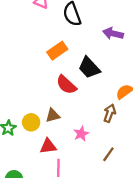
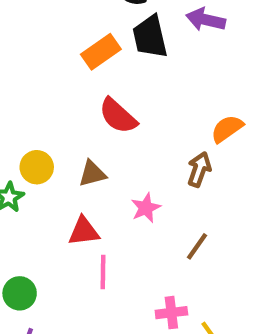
black trapezoid: (89, 68) -> (150, 37), moved, turned 30
yellow circle: (31, 122) -> (37, 167), moved

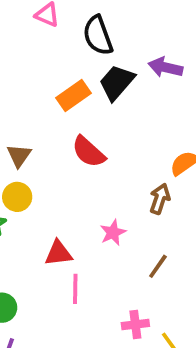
black trapezoid: (150, 37) -> (117, 82), turned 54
brown triangle: (92, 174) -> (19, 156), moved, turned -40

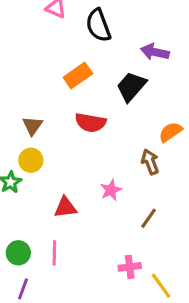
black trapezoid: (117, 82) -> (131, 87), moved
red semicircle: (88, 152) -> (90, 123), turned -32
brown arrow: (160, 199) -> (150, 162), turned -40
pink line: (75, 289) -> (54, 253), moved

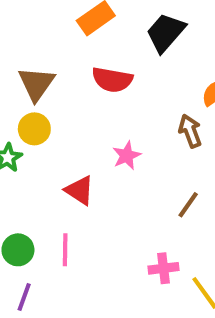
brown triangle: (32, 126) -> (36, 84), size x1.4
pink star: (111, 190) -> (127, 156), moved
red triangle: (65, 207) -> (79, 190), turned 40

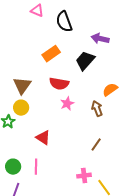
pink star: (127, 156) -> (67, 104), moved

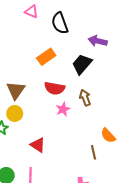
orange semicircle: (110, 90) -> (108, 136), moved, turned -98
brown arrow: (97, 109) -> (85, 98), moved
brown line: (96, 145) -> (93, 152), turned -48

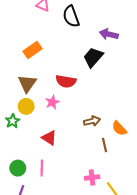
orange rectangle: (46, 57) -> (32, 50), moved
brown arrow: (85, 98) -> (92, 121), moved, turned 98
pink star: (63, 109) -> (52, 102), moved

